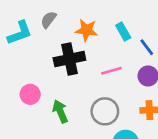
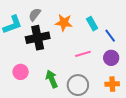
black cross: (69, 59) -> (38, 38), moved
green arrow: (60, 111) -> (52, 79), moved

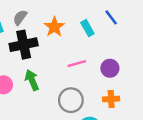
orange star: (64, 23) -> (54, 27), turned 30
blue line: (110, 36) -> (111, 17), moved
green arrow: (52, 79) -> (32, 80), moved

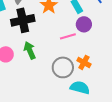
purple circle: (110, 68) -> (84, 24), moved
orange cross: (111, 99) -> (84, 62), moved, turned 32

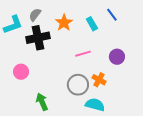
purple circle: (84, 24) -> (117, 57), moved
green arrow: (30, 50) -> (42, 102), moved

